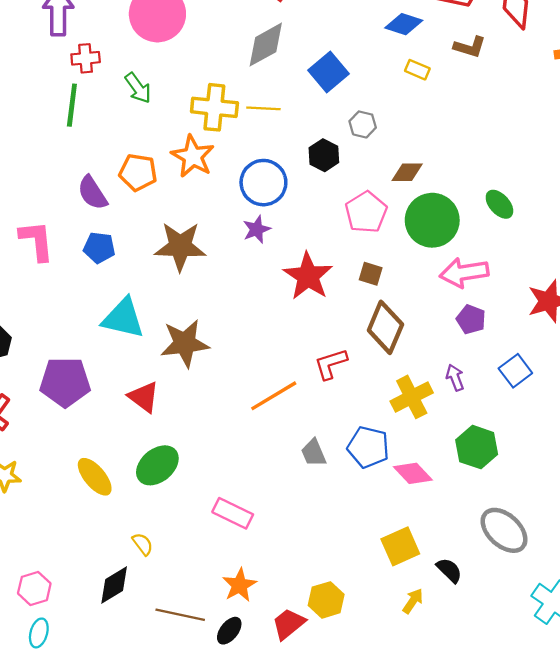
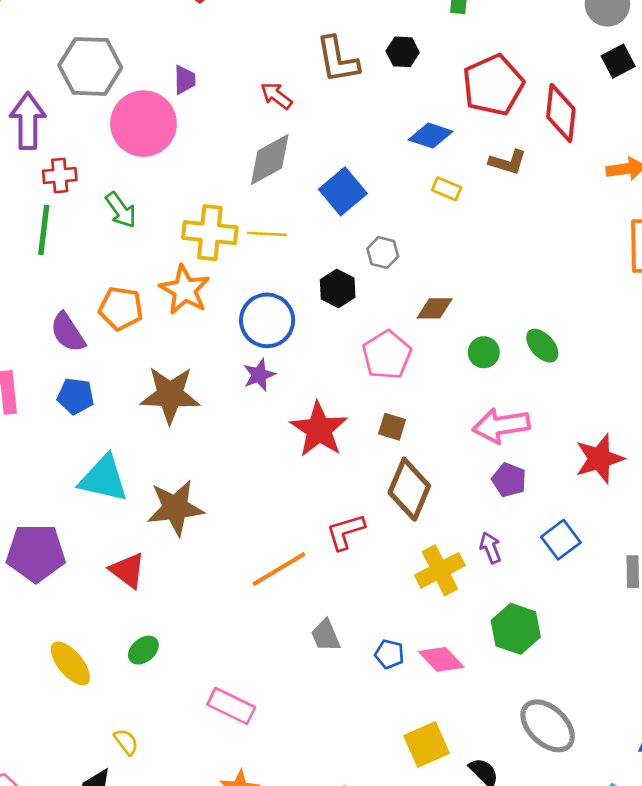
green circle: (432, 220) -> (484, 352), moved, size x0.5
blue pentagon: (368, 447) -> (389, 654), moved, size x0.6
green ellipse: (157, 465) -> (143, 650), size x0.6

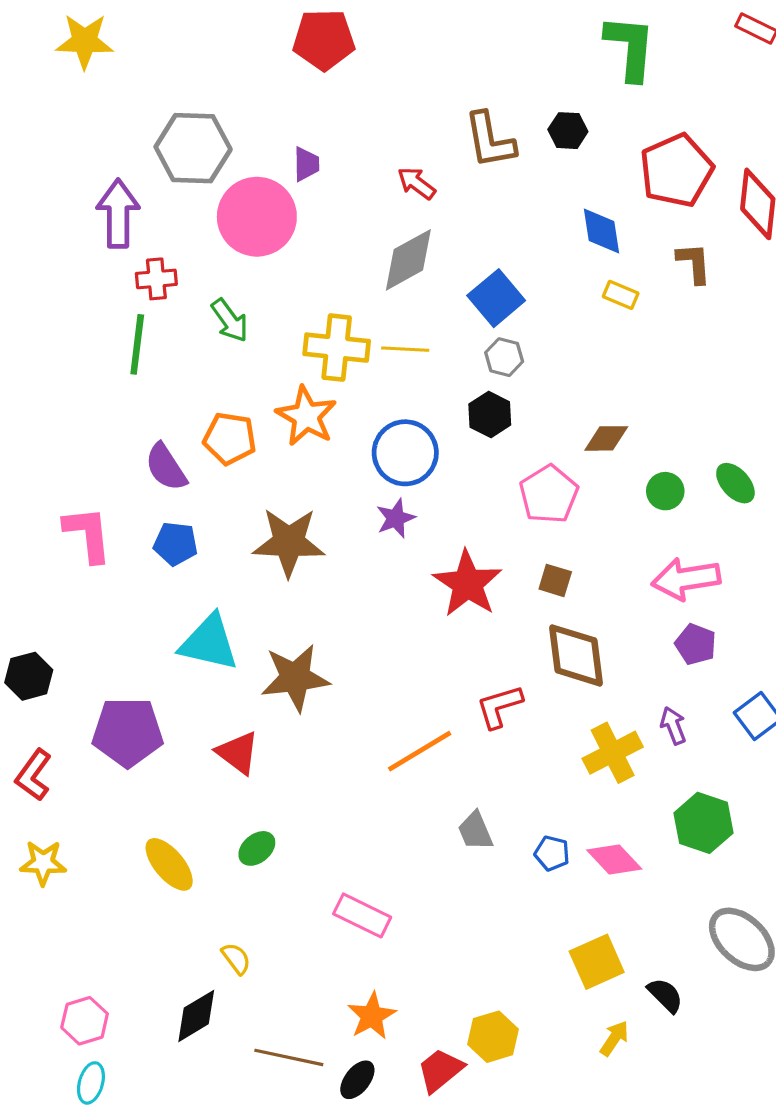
blue diamond: (431, 136) -> (601, 231), turned 63
brown L-shape: (508, 162) -> (694, 263), turned -111
gray hexagon: (383, 253) -> (504, 357), moved
brown diamond: (409, 489) -> (576, 655), turned -30

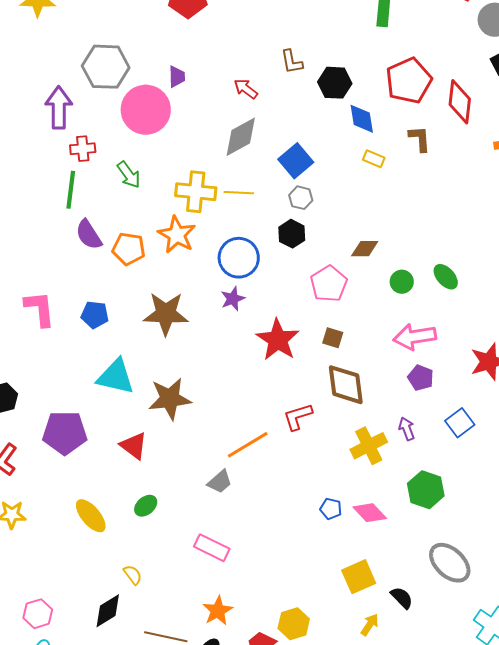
black hexagon: (568, 131) -> (335, 83), moved, size x1.4
brown L-shape: (490, 140) -> (292, 62), size x0.7
purple semicircle: (166, 467) -> (89, 235), moved
gray trapezoid: (475, 831) -> (220, 482), moved, turned -108

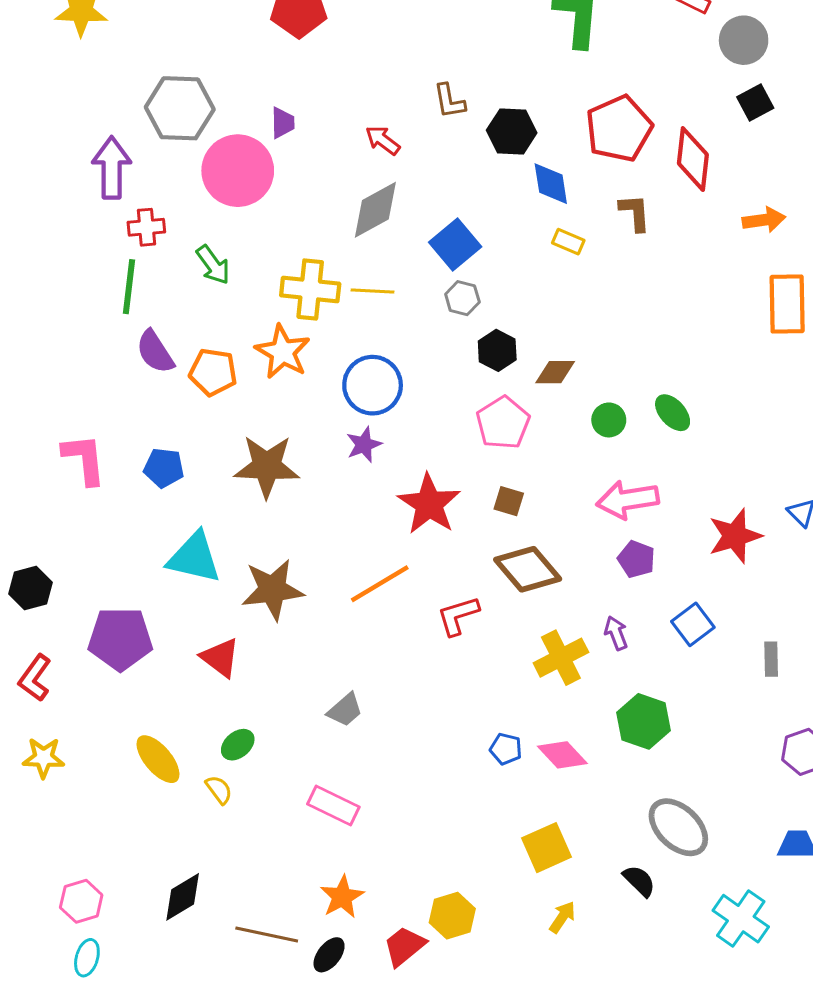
black hexagon: (292, 234) -> (497, 350), moved
brown diamond: (346, 385) -> (528, 569), turned -33
orange line: (248, 445) -> (380, 584), moved
yellow semicircle: (133, 575) -> (219, 790), moved
black semicircle: (402, 598) -> (639, 881), moved

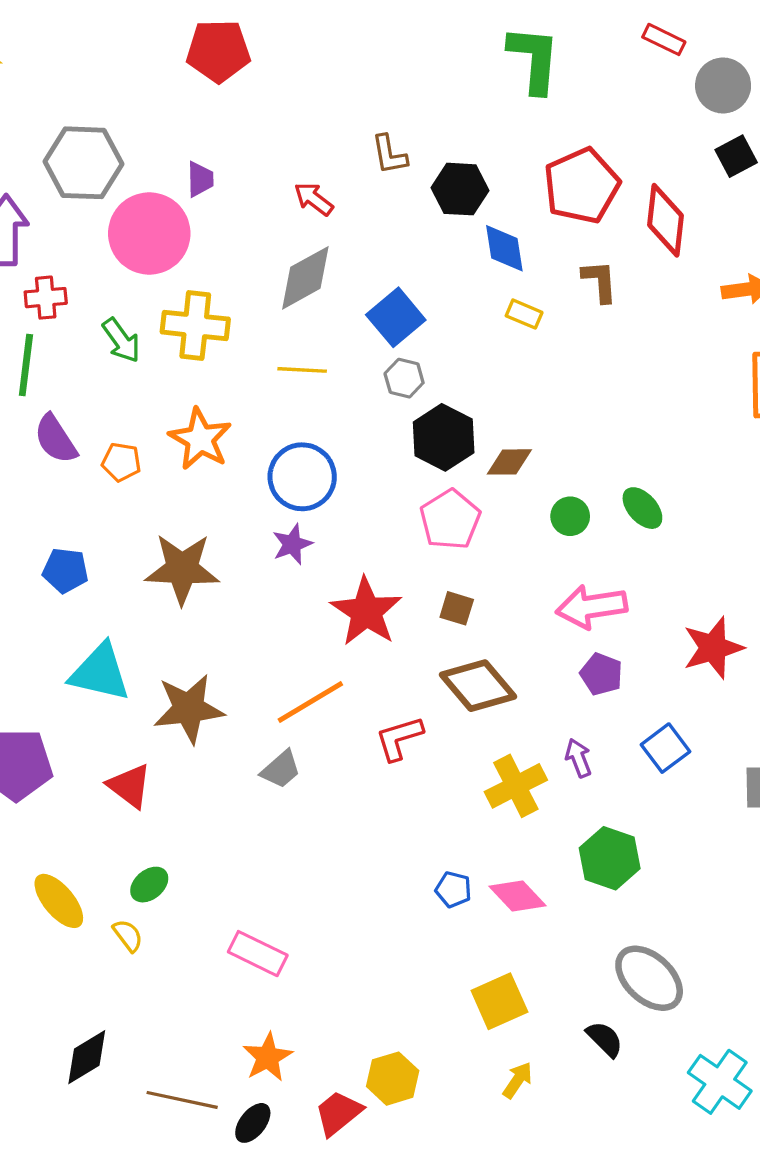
yellow cross: (310, 289) -> (195, 326), moved
black hexagon: (497, 350) -> (444, 437), size x1.4
orange pentagon: (213, 372) -> (121, 462), size x0.7
gray trapezoid: (345, 710) -> (281, 769), moved

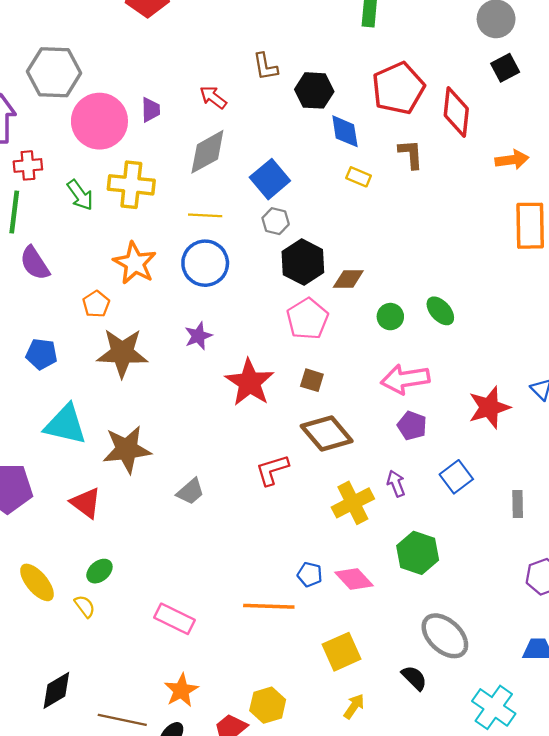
purple trapezoid: (200, 179) -> (151, 110), moved
orange pentagon: (121, 462) -> (96, 304), moved, turned 30
blue circle: (302, 477) -> (205, 263), moved
orange line: (310, 702) -> (269, 606), moved, turned 33

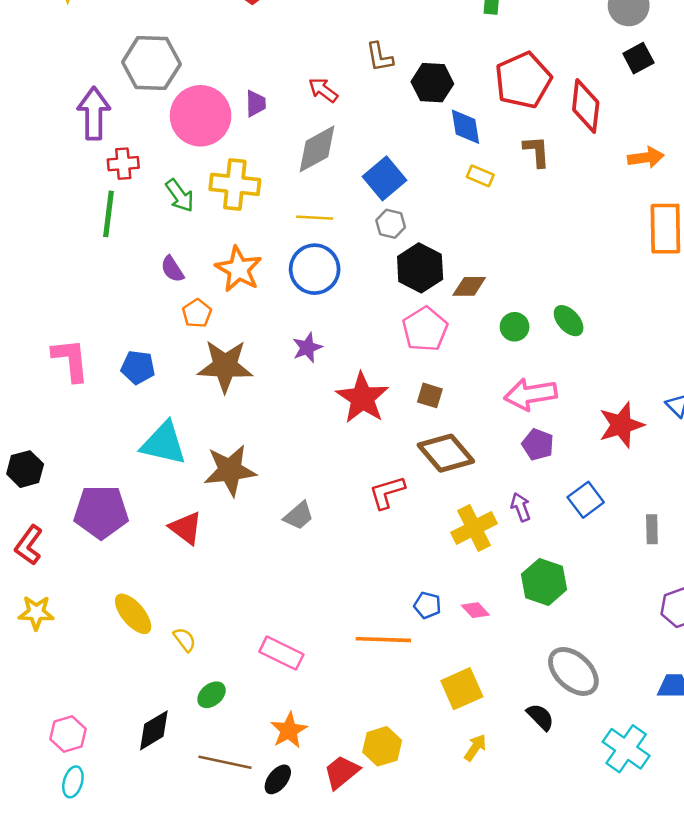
purple semicircle: (35, 263) -> (172, 269), moved, size x0.7
green ellipse: (99, 571) -> (212, 695), moved
pink diamond: (354, 579) -> (475, 610), size x0.7

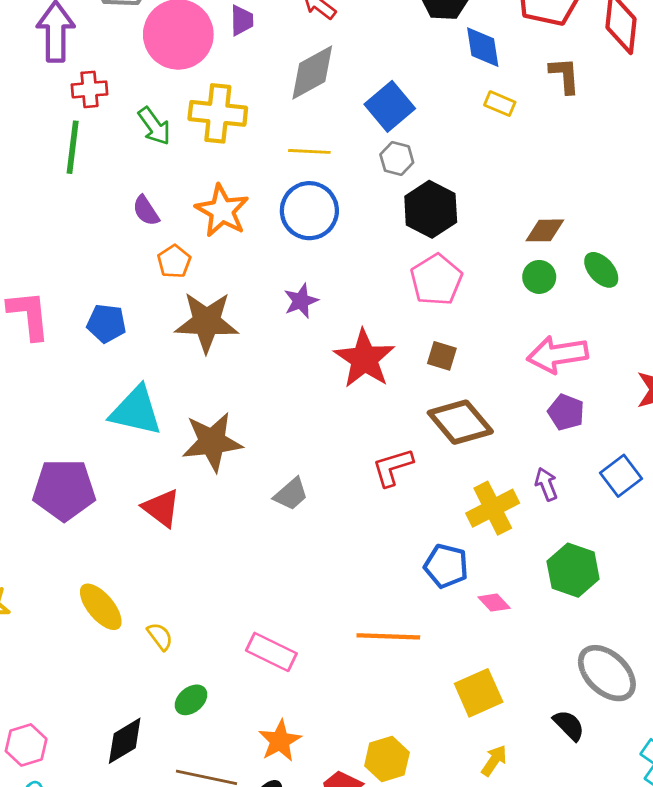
brown diamond: (469, 286) -> (545, 230), moved
blue pentagon: (427, 605) -> (446, 566), moved, size x1.4

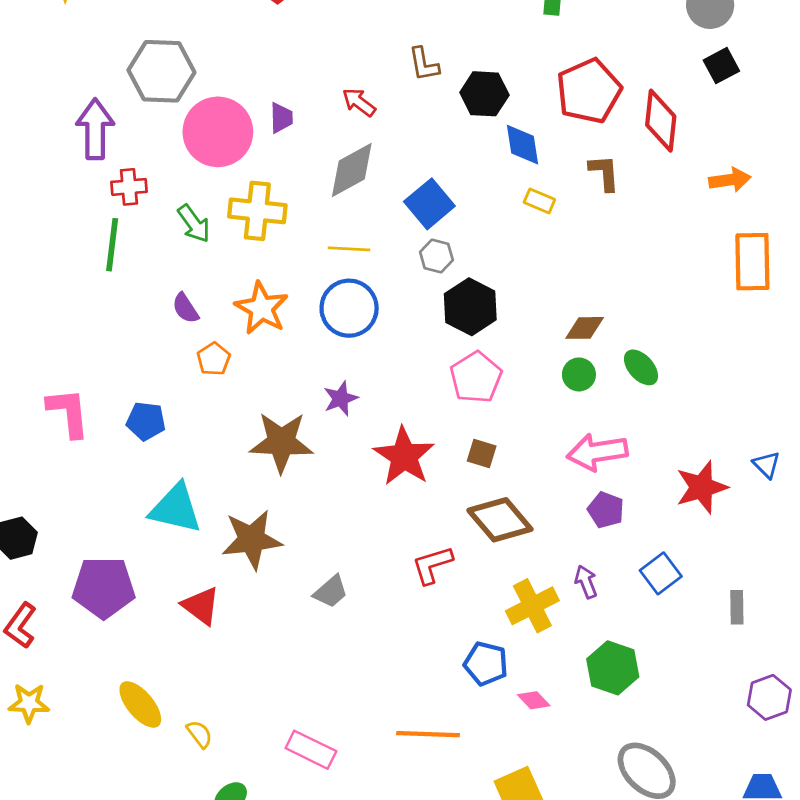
brown star: (206, 322) -> (281, 442), moved

